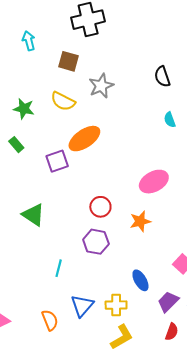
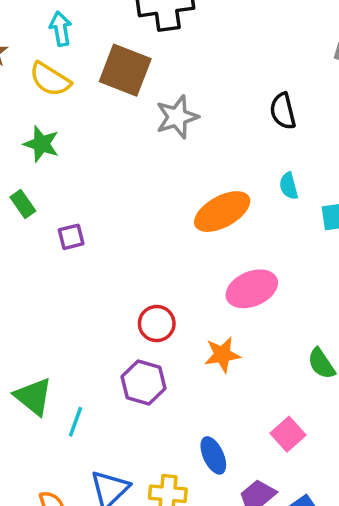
brown square: (69, 61) -> (125, 70), size x1.4
yellow semicircle: (63, 101) -> (50, 79), moved
orange ellipse: (84, 139) -> (222, 212), moved
purple square: (57, 161) -> (71, 237), moved, size x0.7
green triangle: (33, 215) -> (33, 397), moved

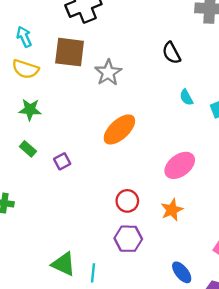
orange ellipse: (222, 212) -> (119, 129), moved

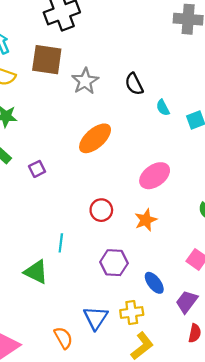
black semicircle: (171, 53) -> (134, 84), moved
purple hexagon: (128, 239) -> (114, 263), moved
cyan line: (93, 273) -> (61, 243), moved

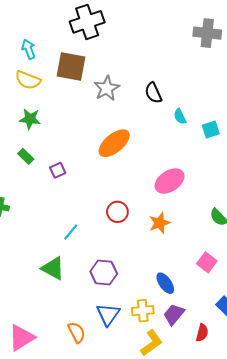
cyan line: (61, 243) -> (71, 232), moved, turned 30
purple hexagon: (114, 263) -> (104, 273), moved
purple trapezoid: (187, 302) -> (174, 314), moved

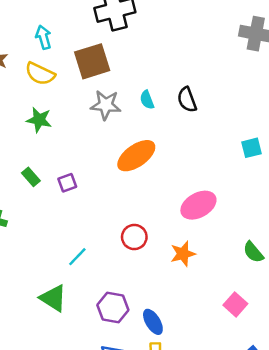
brown square: (71, 66) -> (92, 61), turned -32
gray star: (107, 88) -> (106, 105), moved, turned 30
cyan semicircle: (180, 116) -> (147, 100), moved
green rectangle: (26, 156) -> (31, 177), moved
blue ellipse: (165, 283) -> (153, 322), moved

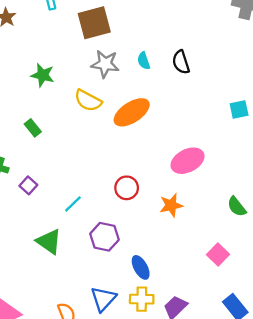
yellow semicircle: (40, 74) -> (88, 101), moved
purple square: (67, 183) -> (28, 185), moved, turned -30
purple hexagon: (113, 308) -> (104, 237), moved

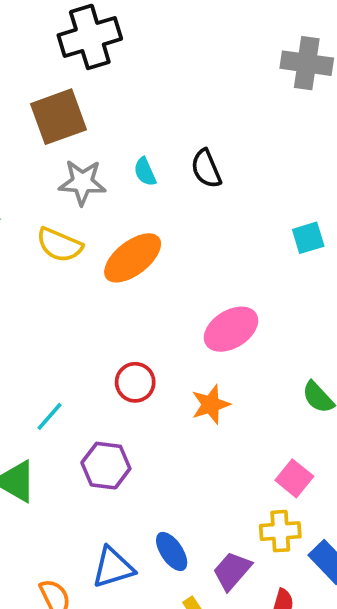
blue ellipse: (141, 267) -> (172, 551), moved
blue triangle: (103, 299) -> (113, 567), turned 36
yellow cross: (142, 299) -> (280, 531), moved

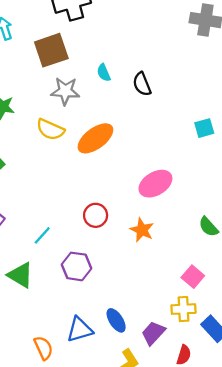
cyan semicircle: (145, 172) -> (104, 73), moved
orange star: (211, 405) -> (142, 230), turned -30

